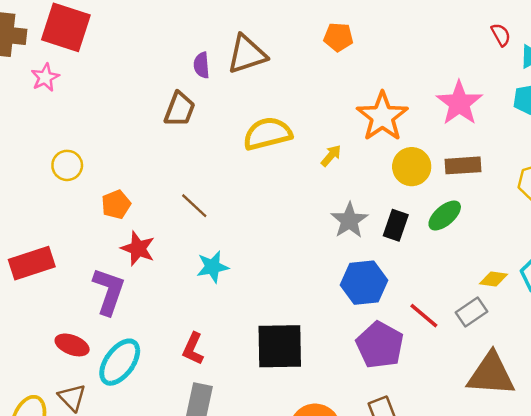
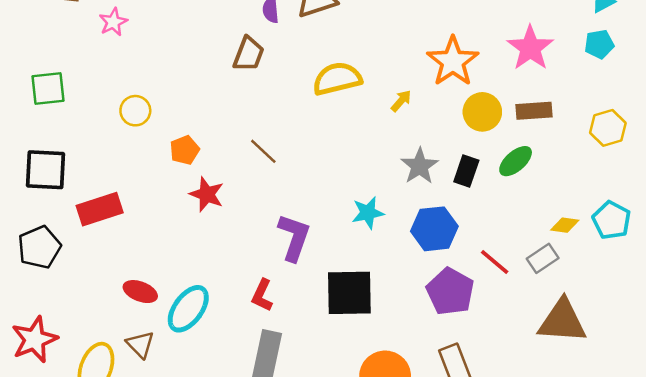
cyan star: (213, 267) -> (368, 213), moved
purple L-shape: (109, 291) -> (294, 237), moved

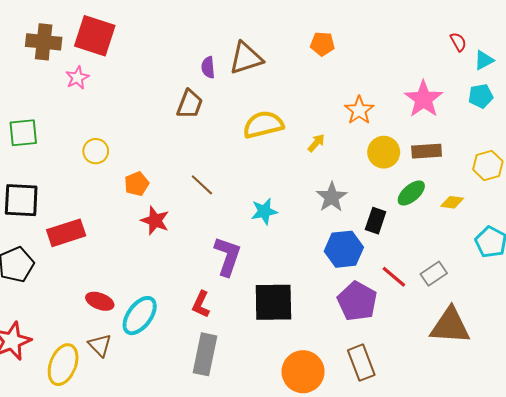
orange star: (453, 61) -> (359, 110), size x0.7
black rectangle: (466, 171) -> (376, 221), moved
cyan star: (368, 213) -> (264, 211), moved
yellow diamond: (565, 225) -> (452, 202), moved

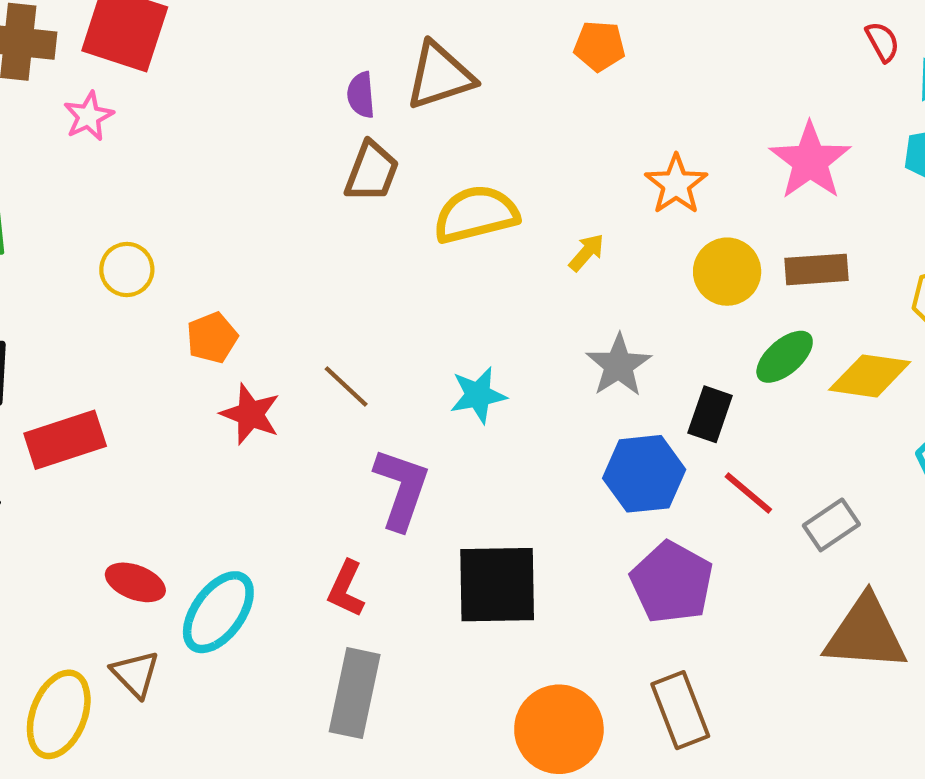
brown trapezoid: (190, 104) -> (372, 172), moved
brown line: (202, 185) -> (346, 387), moved
yellow diamond: (452, 202) -> (870, 376), size x1.6
red line: (394, 277) -> (748, 493), moved

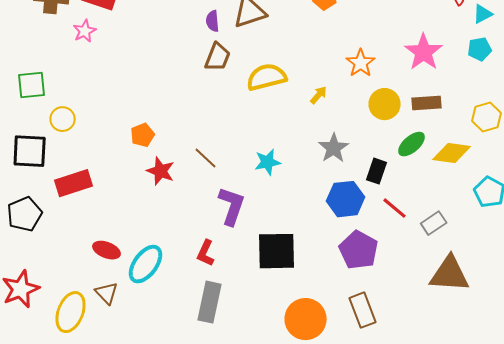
yellow circle: (127, 269) -> (63, 119), moved

